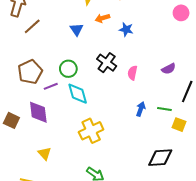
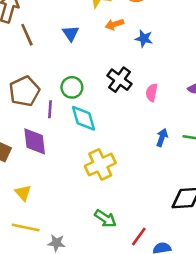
brown line: (32, 26) -> (27, 35), turned -72
blue triangle: (77, 29) -> (71, 33), moved
purple line: (51, 86) -> (50, 109), turned -64
yellow triangle: (45, 154) -> (23, 193), moved

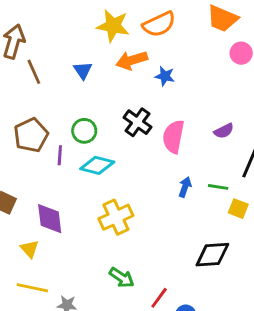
orange arrow: (114, 24) -> (132, 60), size x1.5
pink semicircle: (152, 93) -> (173, 137), size x1.6
cyan diamond: (84, 118) -> (97, 165), turned -60
purple diamond: (35, 141) -> (50, 219), moved

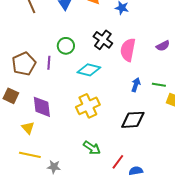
brown pentagon: (31, 135) -> (24, 64), moved
cyan diamond: (97, 165) -> (89, 70), moved
black diamond: (212, 255) -> (133, 120), moved

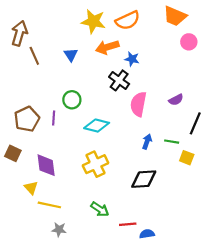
black cross: (103, 40) -> (119, 80), moved
yellow line: (30, 155) -> (49, 205), moved
red line: (118, 162) -> (128, 224), turned 49

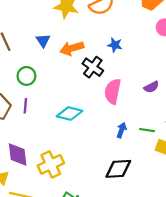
orange arrow: (107, 47) -> (72, 48), moved
blue star: (132, 59) -> (115, 45), moved
green circle: (72, 100) -> (26, 76), moved
yellow cross: (95, 164) -> (51, 164), moved

